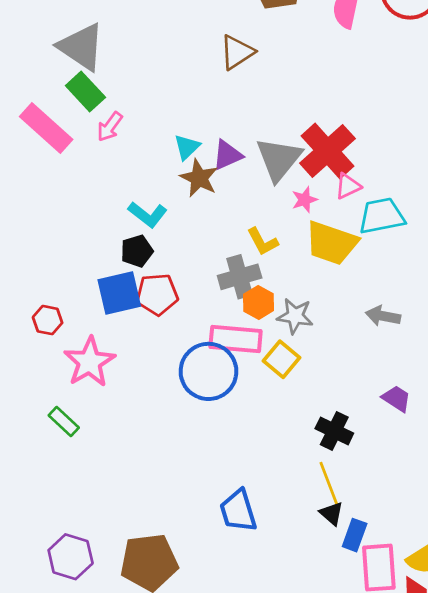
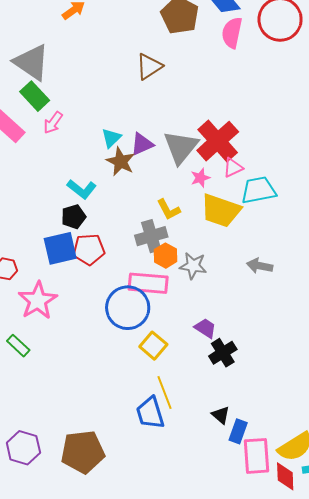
yellow square: (282, 359) -> (153, 346), moved
purple trapezoid: (396, 398) -> (205, 328), moved
black cross: (334, 431) -> (223, 353), turned 32
yellow line: (329, 484) -> (164, 393), moved

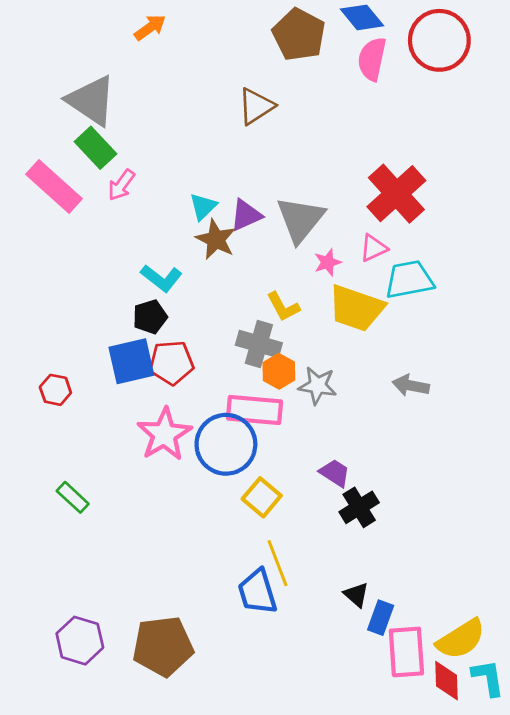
red cross: (218, 141) -> (396, 194), moved
gray cross: (151, 236) -> (259, 344), turned 32
pink star: (38, 301) -> (164, 434), moved

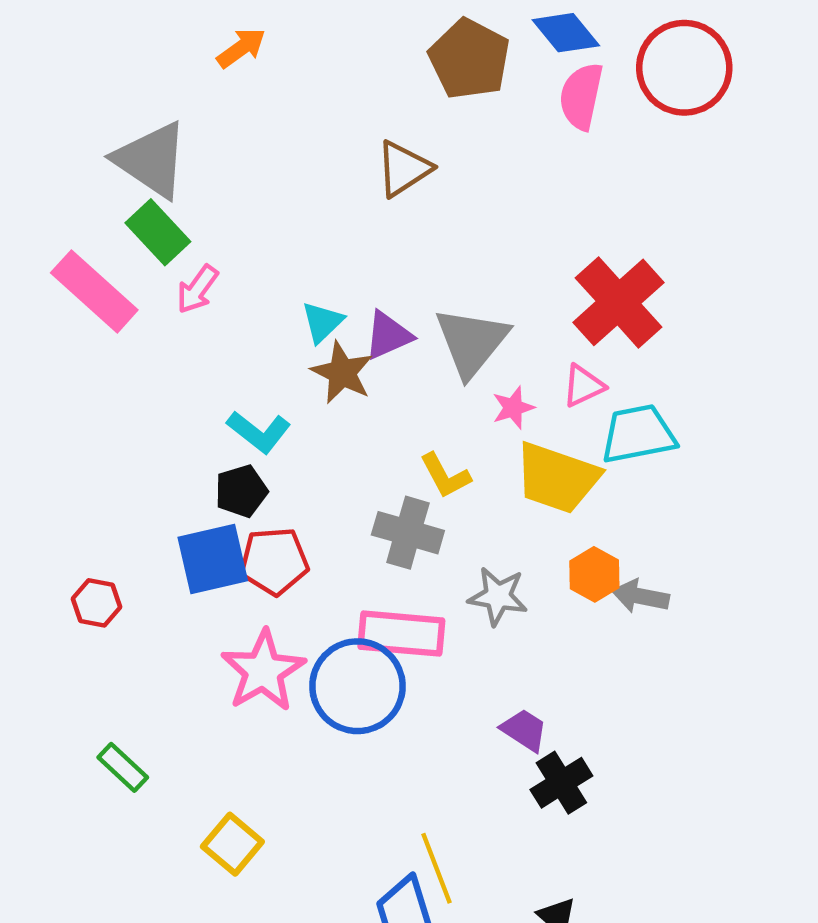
orange hexagon: (279, 371) -> (594, 574), moved
yellow square: (262, 497) -> (232, 844), moved

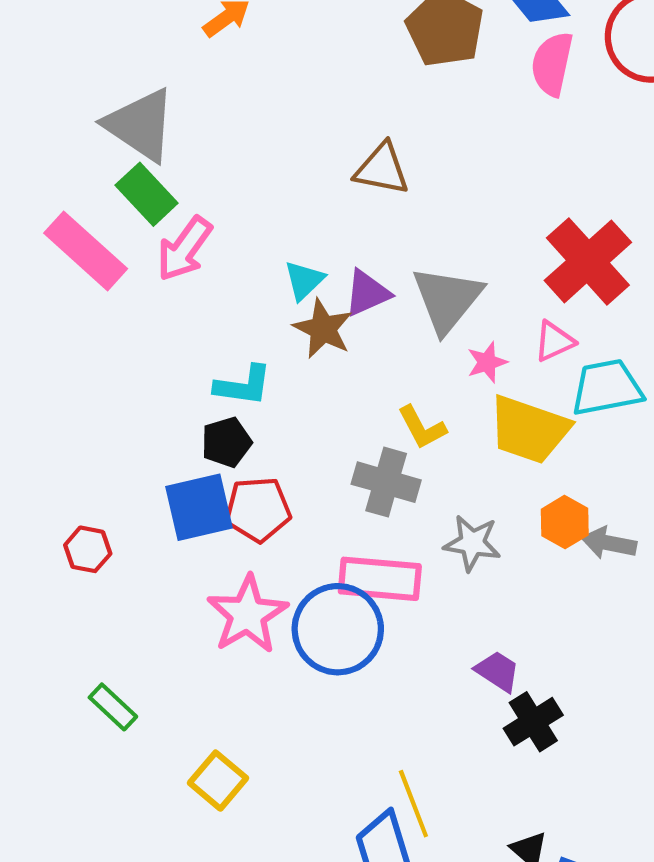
brown triangle: (404, 169) -> (382, 169), moved, turned 44
pink arrow: (197, 289) -> (184, 249), size x1.4
cyan L-shape: (259, 432) -> (243, 385), turned -30

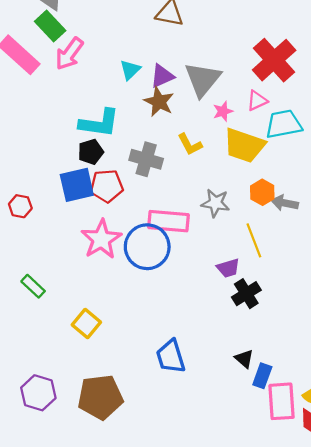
brown star: (323, 329) -> (159, 102), moved
cyan L-shape: (243, 385) -> (99, 123), size x1.4
gray cross: (386, 482) -> (146, 159), moved
purple trapezoid: (497, 671) -> (228, 268), turned 130
yellow line: (413, 804) -> (254, 240), moved

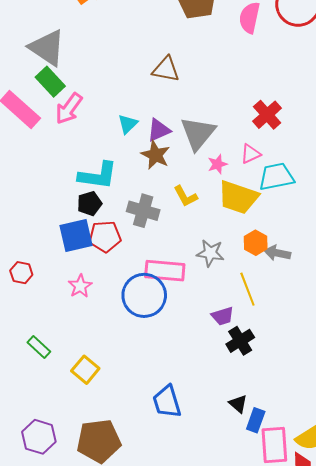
red cross: (274, 60) -> (267, 115), size x0.7
red hexagon: (20, 206) -> (21, 273), moved
pink star: (101, 239) -> (80, 286), moved, size x0.6
green rectangle: (33, 286) -> (39, 347), moved

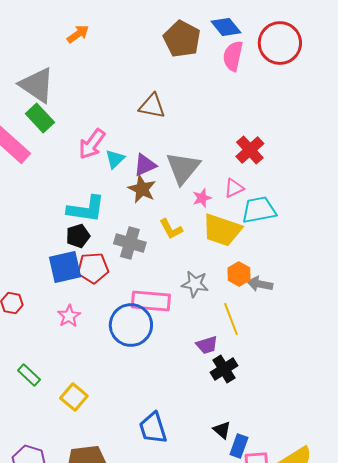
pink arrow: (69, 109) -> (92, 144), moved

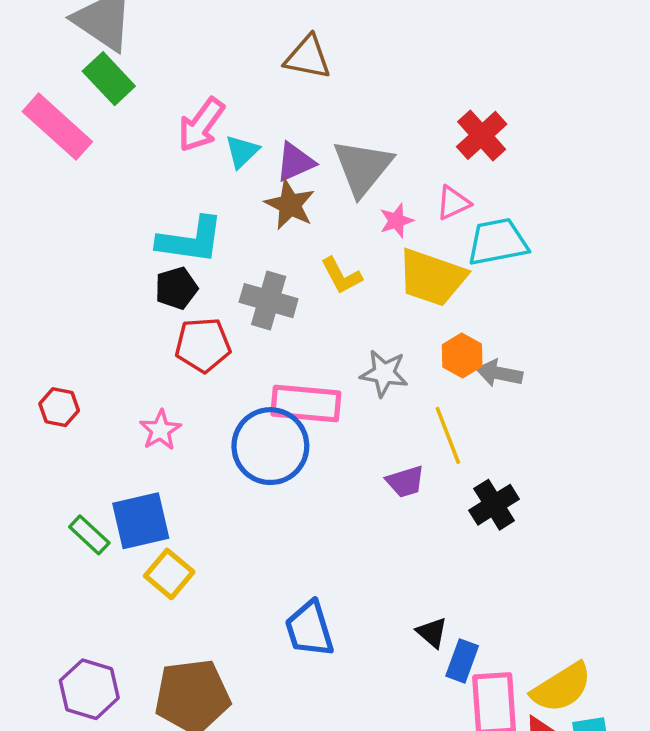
blue square: (65, 267) -> (141, 521), moved
black cross: (224, 369) -> (494, 505), moved

